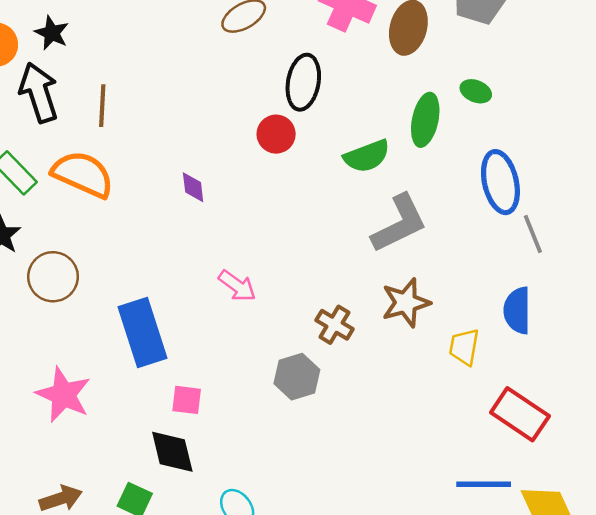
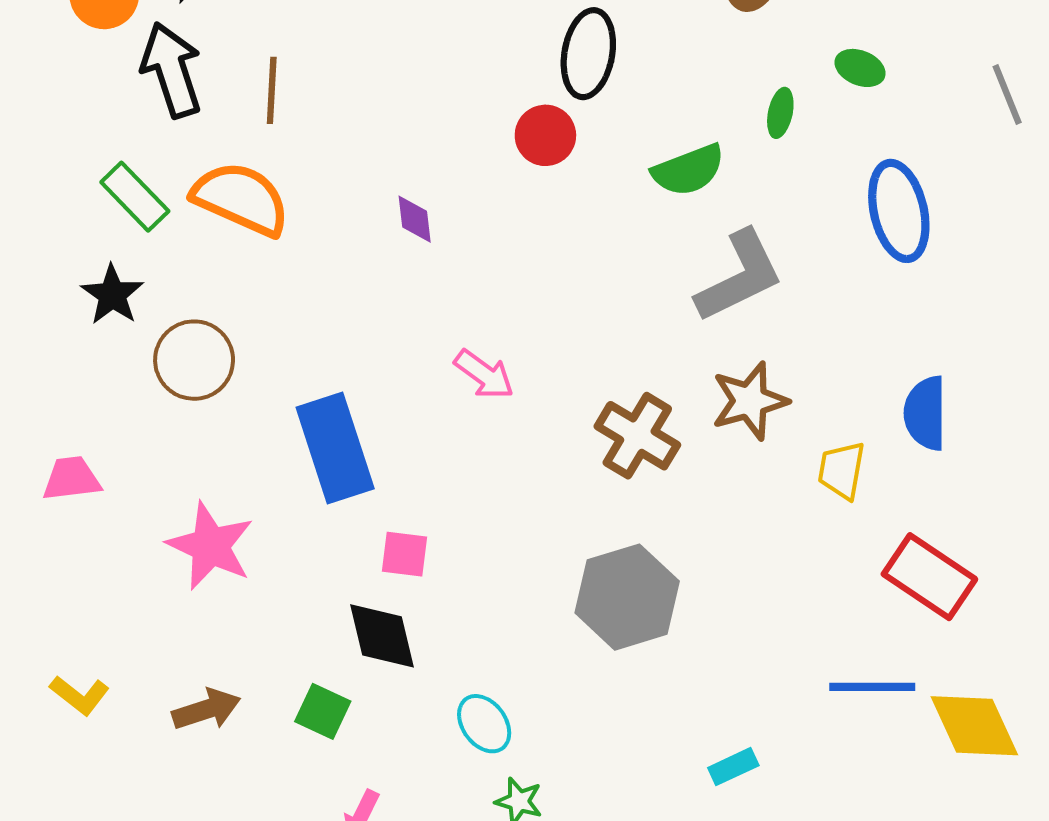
green ellipse: (425, 120) -> (780, 113), size x0.6
gray line: (533, 234) -> (1007, 94), moved
brown cross: (334, 325) -> (637, 436), size x1.4
gray hexagon: (297, 377) -> (627, 597), moved, size x1.4

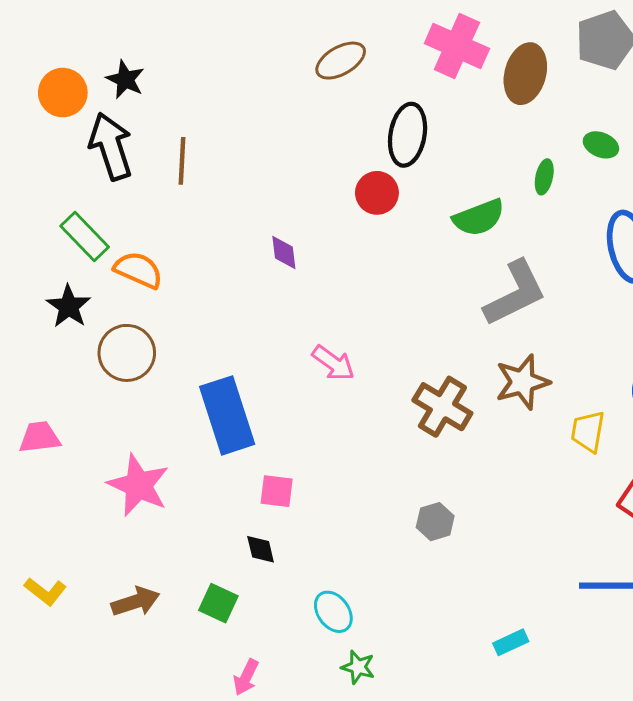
orange semicircle: (241, 199) -> (138, 270), moved, size x0.7
gray hexagon: (627, 597) -> (435, 522), size x0.5
black diamond: (382, 636) -> (261, 549), size x0.6

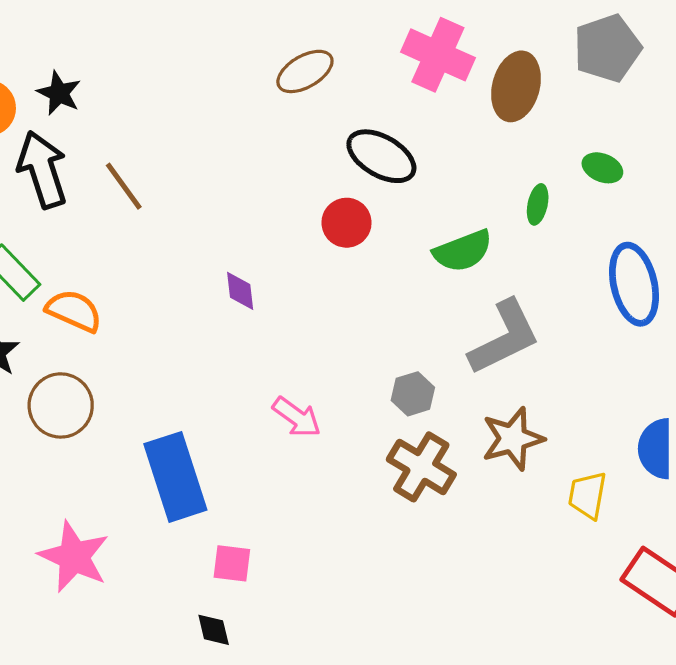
black ellipse: (408, 135) -> (381, 156), turned -70
brown line: (182, 161) -> (124, 186), turned -39
gray hexagon: (435, 522) -> (413, 394), moved

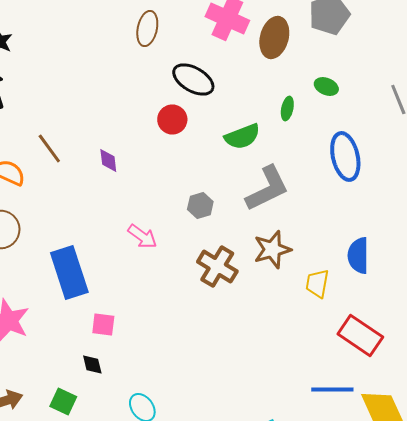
brown ellipse: (305, 71) -> (147, 28), turned -48
brown line: (124, 186) -> (49, 148), moved
gray hexagon: (413, 394) -> (200, 206), moved

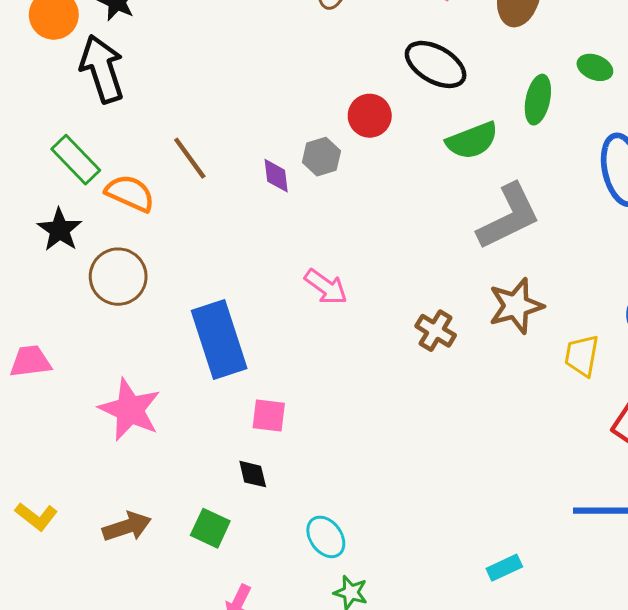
black ellipse: (193, 80) -> (436, 64), moved
green ellipse: (287, 108) -> (538, 100), size x1.4
gray hexagon: (200, 206) -> (321, 157), moved
brown cross: (217, 266) -> (436, 331), size x0.7

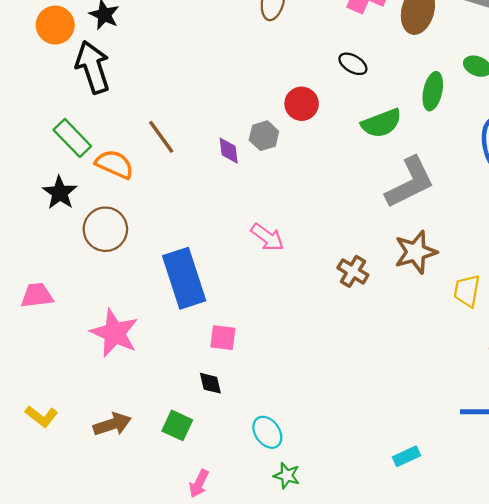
black ellipse: (436, 64) -> (353, 64), size x0.6

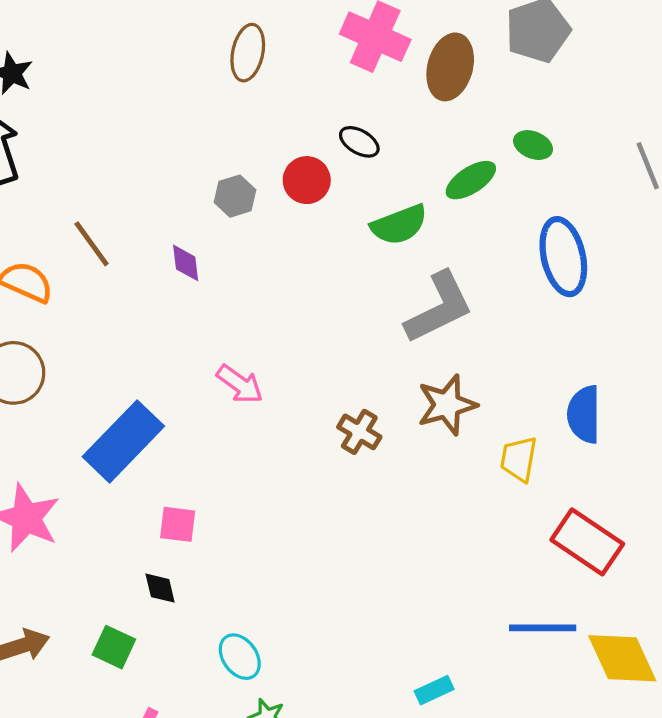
green ellipse: (433, 91) -> (471, 180), turned 45
red circle: (302, 104) -> (307, 180), moved
gray hexagon: (264, 136) -> (235, 196), moved
blue rectangle: (184, 278) -> (123, 441), turned 62

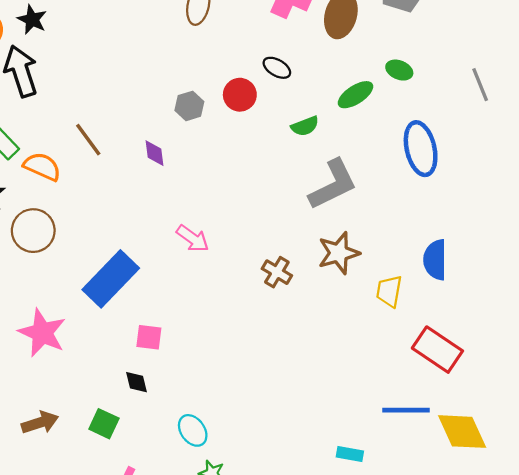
green semicircle: (399, 225) -> (305, 126), size x0.7
cyan rectangle: (434, 690) -> (350, 454), moved, turned 35

